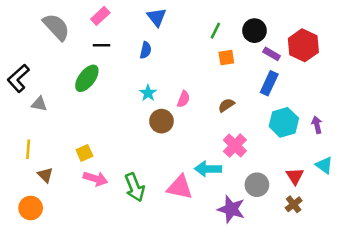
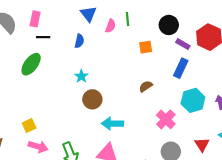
pink rectangle: (100, 16) -> (35, 19), moved, turned -35
green line: (215, 31) -> (128, 19), moved, turned -32
pink semicircle: (184, 99) -> (110, 26), moved
pink cross: (235, 146) -> (166, 119), moved
cyan arrow: (208, 169) -> (112, 123), moved

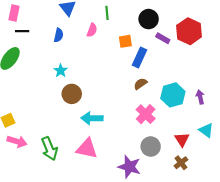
pink semicircle: (110, 26) -> (92, 30), moved
blue rectangle: (181, 68) -> (139, 57), moved
brown semicircle: (146, 86) -> (140, 84), moved

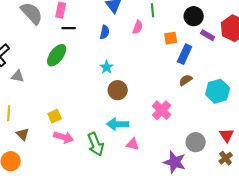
pink cross: (146, 114) -> (162, 110), moved
cyan arrow: (92, 118) -> (118, 124), moved
pink triangle: (87, 149) -> (133, 144), size x0.6

